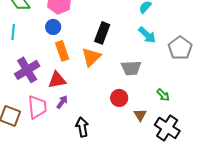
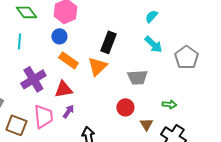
orange rectangle: (62, 51) -> (68, 60), turned -36
green arrow: (163, 95) -> (169, 104), turned -40

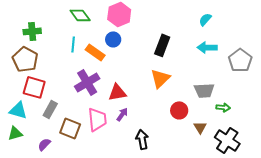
cyan arrow: (153, 44) -> (207, 47), turned 138
orange rectangle: (68, 60) -> (95, 52), moved
orange triangle: (97, 66) -> (160, 78), moved
gray trapezoid: (137, 77) -> (204, 90), moved

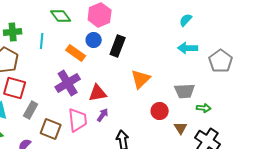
cyan line: (73, 44) -> (42, 41), moved
black rectangle: (162, 45) -> (118, 46), moved

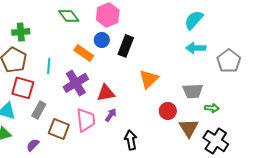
cyan semicircle: (186, 20) -> (194, 20), size x1.5
cyan line: (42, 41) -> (49, 66), moved
brown triangle: (181, 128) -> (189, 128), size x1.5

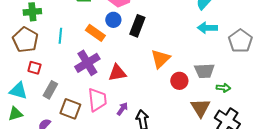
cyan line: (49, 66) -> (60, 36), moved
red square: (23, 88) -> (34, 68), size x0.6
red circle: (168, 111) -> (179, 81), moved
purple arrow: (111, 115) -> (122, 109), moved

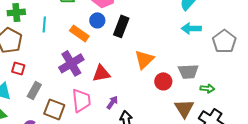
cyan line: (60, 36) -> (44, 24), moved
purple arrow: (122, 109) -> (112, 102), moved

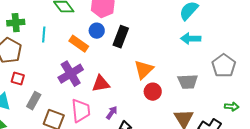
gray pentagon: (224, 41) -> (224, 66), moved
red circle: (163, 81) -> (153, 92), moved
green arrow: (207, 88) -> (232, 107), moved

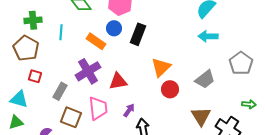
gray trapezoid: (188, 82) -> (205, 79), turned -35
gray rectangle: (34, 101) -> (60, 91), moved

